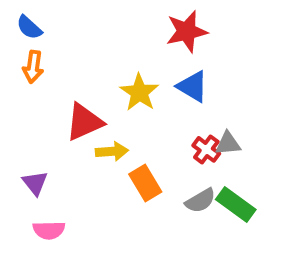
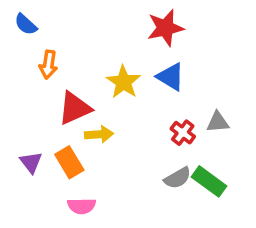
orange arrow: (33, 67) -> (48, 65), moved
gray triangle: (228, 144) -> (218, 122), moved
orange rectangle: (145, 183) -> (69, 162), moved
pink semicircle: (49, 230) -> (82, 206), moved

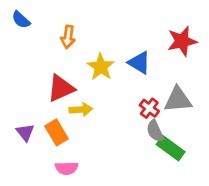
red star: (165, 28) -> (182, 41), moved
orange arrow: (48, 65) -> (68, 37), moved
gray triangle: (218, 122) -> (178, 100), size x1.5
gray semicircle: (178, 178) -> (155, 131), moved, turned 95

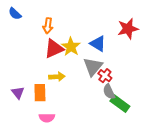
red triangle: (61, 88) -> (54, 49), moved
gray triangle: (178, 100) -> (93, 67), moved, turned -45
orange rectangle: (57, 132) -> (40, 93), turned 30

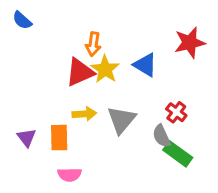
orange arrow: (48, 26) -> (93, 44), moved
gray triangle: (93, 67) -> (121, 120), moved
red cross: (105, 76) -> (176, 112), moved

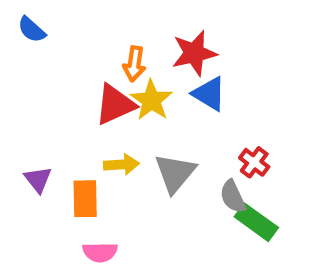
red star: (190, 43) -> (194, 53), moved
purple triangle: (27, 138) -> (38, 179), moved

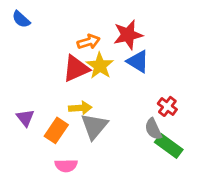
orange arrow: (134, 64) -> (89, 42), turned -115
gray triangle: (175, 173) -> (94, 126), moved
orange rectangle: (85, 199) -> (56, 130), turned 35

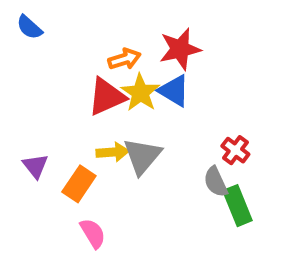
blue triangle: (138, 61) -> (174, 91), moved
gray triangle: (94, 126) -> (142, 156), moved
green rectangle: (169, 146) -> (237, 206), turned 32
pink semicircle: (66, 166) -> (93, 233), turned -120

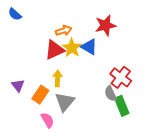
red star: (180, 49) -> (105, 25), moved
red cross: (235, 150) -> (121, 77), size x1.5
yellow arrow: (113, 152) -> (58, 78), turned -84
gray triangle: (142, 156) -> (65, 102), moved

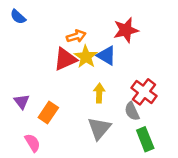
yellow arrow: (58, 78) -> (99, 93), moved
gray triangle: (65, 102) -> (99, 128), moved
green rectangle: (122, 106) -> (145, 139), moved
pink semicircle: (47, 120) -> (33, 143), moved

